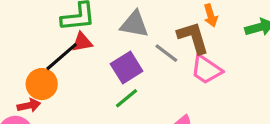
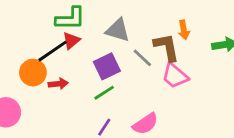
red triangle: (82, 42) -> (71, 41), turned -36
red arrow: (29, 105) -> (58, 84), moved

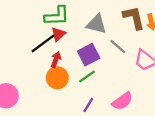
brown L-shape: (167, 47) -> (134, 18), moved
orange circle: (33, 73) -> (57, 78), moved
red arrow: (58, 84) -> (56, 60), moved, turned -63

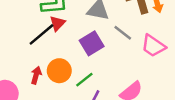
red arrow: (56, 60) -> (36, 75), moved
green line: (87, 76) -> (84, 80), moved

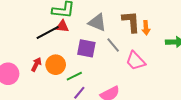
red triangle: (57, 23) -> (62, 26), turned 40
purple square: (92, 43) -> (86, 48), turned 30

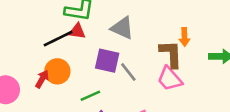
brown L-shape: (131, 22) -> (171, 54), moved
gray line: (113, 45) -> (128, 72), moved
orange circle: (56, 65) -> (57, 71), moved

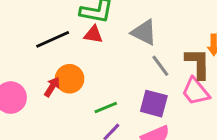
black line: (58, 39) -> (53, 39), moved
purple square: (107, 61) -> (154, 104), moved
gray line: (128, 72) -> (160, 66), moved

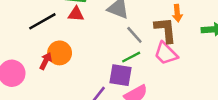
purple square: (154, 104) -> (120, 75), moved
green line: (106, 107) -> (131, 57), moved

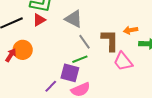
orange arrow: (177, 13) -> (131, 30), moved, turned 80
red triangle: (76, 14) -> (39, 20), turned -40
pink trapezoid: (166, 53) -> (123, 61), moved

